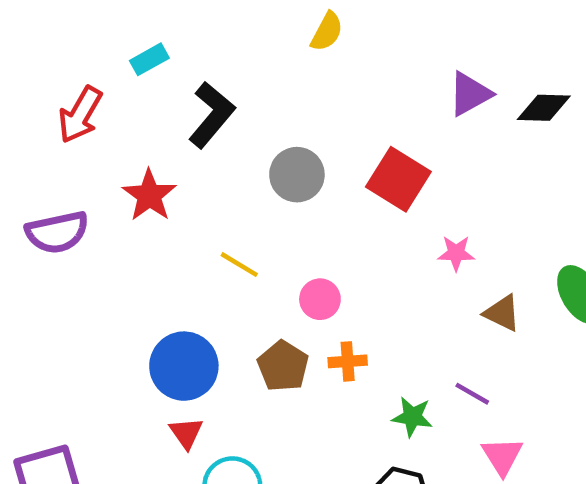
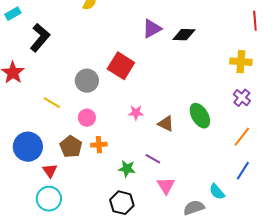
gray circle: (297, 175) -> (87, 81), moved
pink star: (456, 253) -> (136, 113), moved
red triangle: (186, 433) -> (50, 171), moved

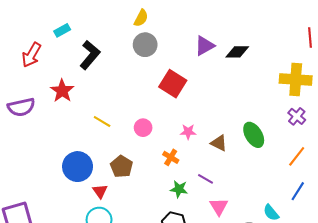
yellow cross: (241, 62) -> (296, 80), size x1.4
gray circle: (87, 81) -> (145, 45), moved
pink circle: (87, 118) -> (143, 128), moved
orange cross: (99, 145) -> (171, 157), moved, turned 35

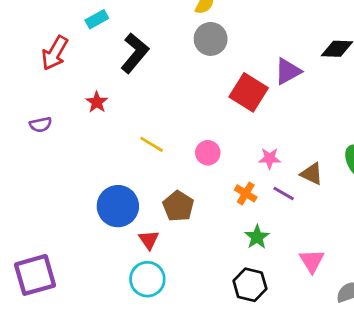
purple triangle: (205, 46) -> (288, 71), moved
red star: (62, 91) -> (97, 102), size x0.7
purple semicircle: (21, 107) -> (41, 125), size x0.6
purple line: (206, 179) -> (284, 193), moved
green star: (179, 189) -> (257, 237), turned 30

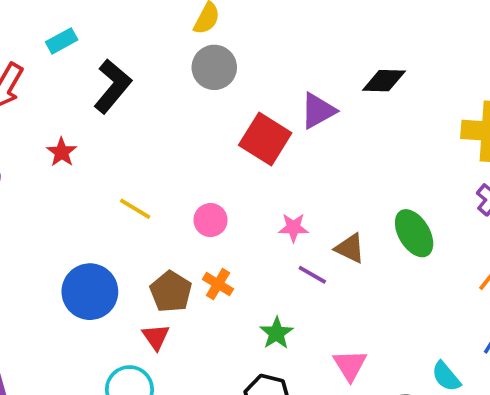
orange cross: (246, 193) -> (218, 284), moved
red triangle: (149, 240) -> (156, 337), moved

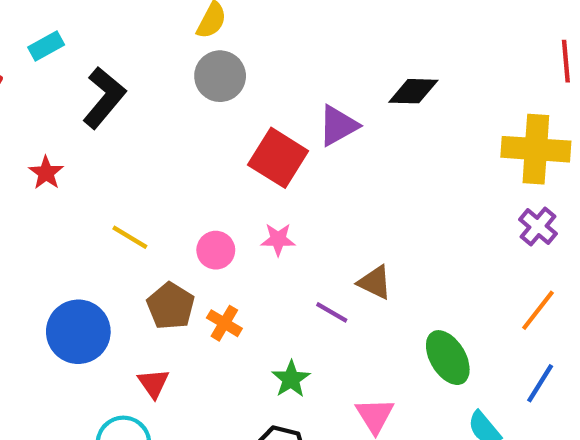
pink star: (293, 228) -> (278, 239), moved
green ellipse: (414, 233) -> (448, 358), moved
brown pentagon: (171, 292) -> (171, 306), moved

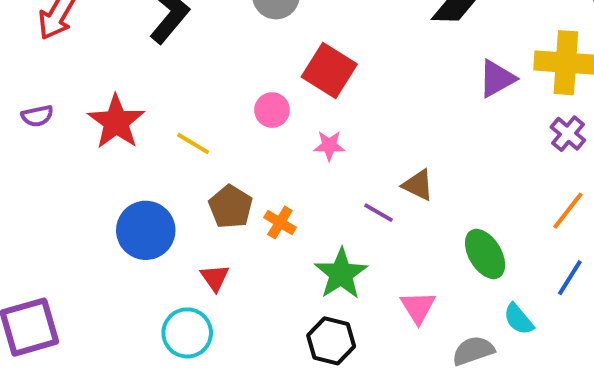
purple triangle: (338, 126) -> (497, 78), moved
red star: (46, 173) -> (116, 122), moved, size x1.8
pink circle: (216, 250) -> (272, 110), moved
green star: (291, 379) -> (341, 274), size x1.5

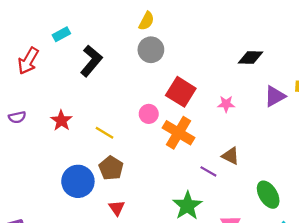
red star: (116, 122) -> (61, 121), size x0.7
pink star: (329, 146) -> (226, 104), moved
brown pentagon: (231, 207) -> (111, 168), moved
orange cross: (280, 222) -> (179, 133), moved, size x1.8

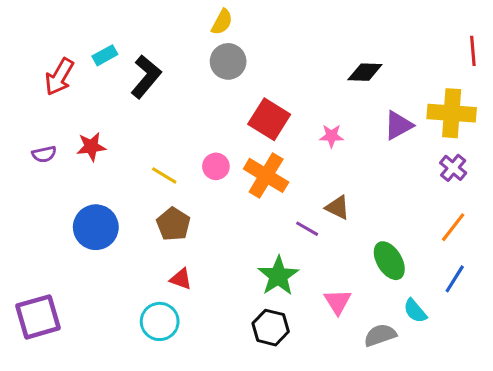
cyan rectangle: (61, 34) -> (105, 55), moved
pink circle: (149, 114) -> (216, 166), moved
red star: (61, 121) -> (91, 147), moved, turned 30
blue circle: (78, 181) -> (96, 227), moved
red triangle: (117, 208) -> (181, 279), turned -35

